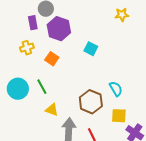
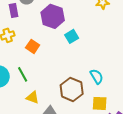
purple hexagon: (59, 29) -> (53, 16), moved
cyan square: (91, 49) -> (72, 36), turned 32

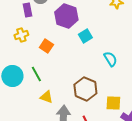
cyan semicircle: (97, 76) -> (110, 59), moved

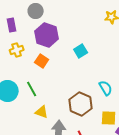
purple rectangle: (27, 10) -> (12, 25), moved
purple hexagon: (66, 16) -> (47, 35), moved
cyan semicircle: (110, 59) -> (106, 88), moved

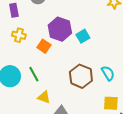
purple hexagon: (47, 35) -> (60, 29), moved
yellow cross: (17, 50) -> (19, 35), turned 32
brown hexagon: (81, 104) -> (81, 76), moved

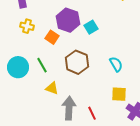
brown hexagon: (81, 76) -> (77, 62), moved

